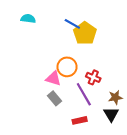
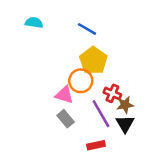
yellow pentagon: (85, 33) -> (93, 61), moved
brown star: (115, 97) -> (125, 105), moved
black triangle: (111, 114) -> (125, 124), moved

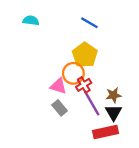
blue line: (87, 29) -> (89, 23), moved
red cross: (112, 93) -> (84, 85), moved, turned 35
red rectangle: (96, 145) -> (106, 132), moved, size x1.5

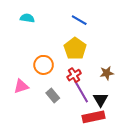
orange circle: (73, 73) -> (44, 65), moved
pink triangle: (58, 86) -> (21, 86), moved, turned -35
brown star: (114, 95) -> (107, 73), moved

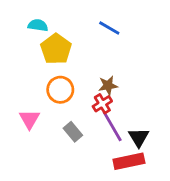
yellow pentagon: (75, 49) -> (56, 49), moved
brown star: (107, 73) -> (108, 86), moved
pink triangle: (21, 86) -> (29, 119), turned -42

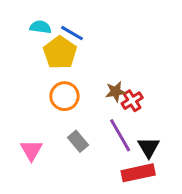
blue line: (109, 28) -> (72, 33), moved
red cross: (102, 104) -> (132, 101), moved
pink triangle: (29, 119) -> (31, 150), moved

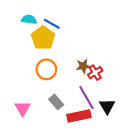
red rectangle: (138, 173) -> (79, 116), moved

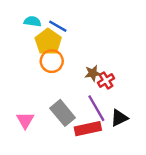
orange circle: (46, 69) -> (52, 61), moved
gray rectangle: (56, 102) -> (63, 113), size x1.5
black triangle: (107, 106) -> (119, 118), turned 35

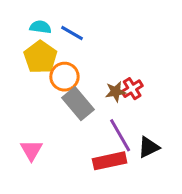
yellow pentagon: (48, 42) -> (40, 57), moved
red cross: (106, 80) -> (132, 89), moved
gray rectangle: (63, 113) -> (78, 104), moved

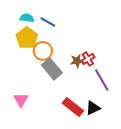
purple line: (120, 135) -> (102, 80), moved
black triangle: (149, 147) -> (93, 108), moved
red rectangle: (110, 161) -> (73, 107), turned 50

